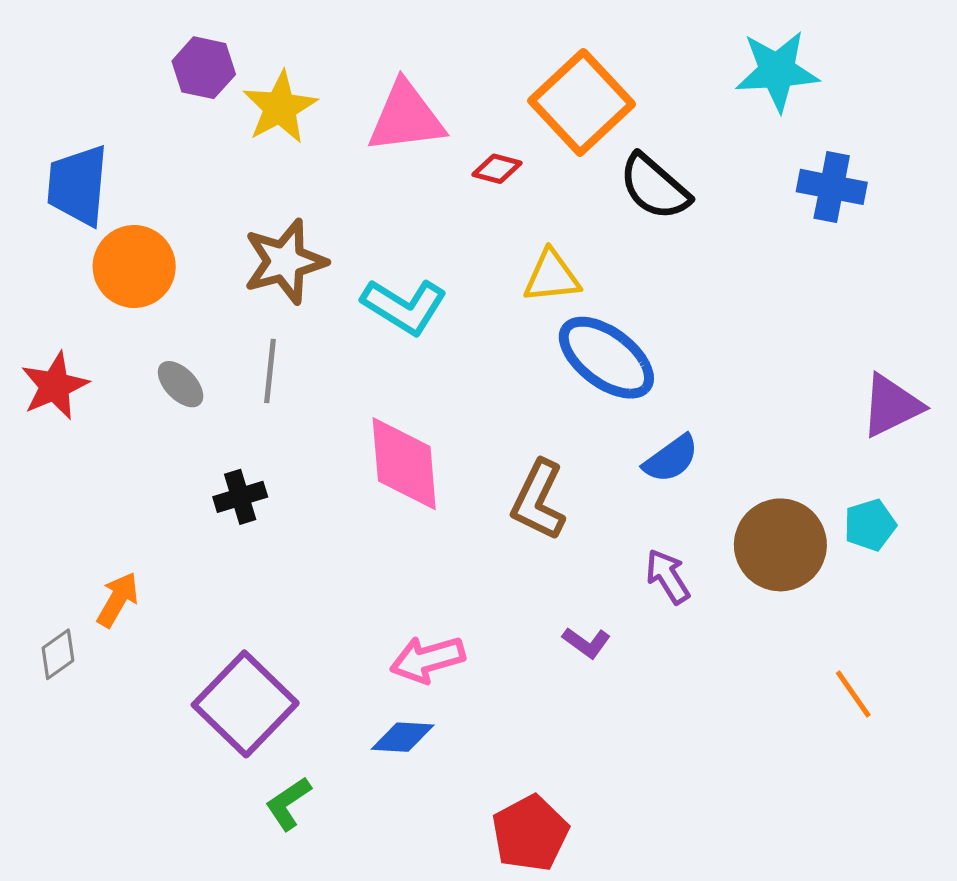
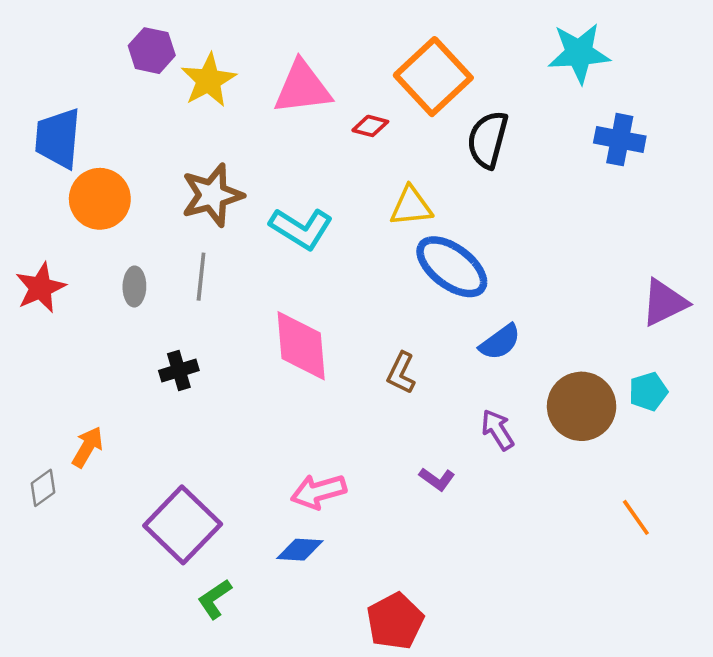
black semicircle: (654, 187) -> (488, 140), turned 64
gray ellipse: (181, 384) -> (134, 287), turned 45
brown L-shape: (538, 500) -> (401, 373), size x0.7

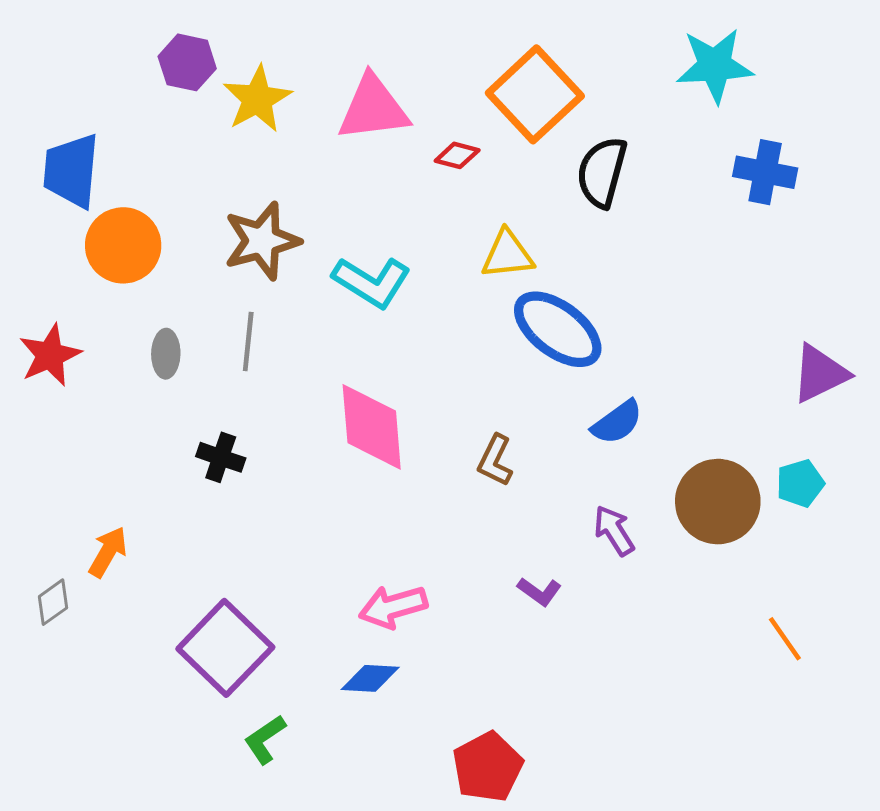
black cross: (179, 370) -> (221, 457), turned 36

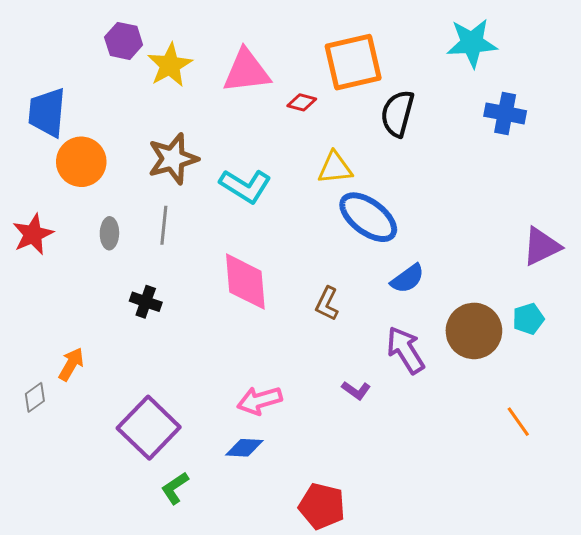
orange square: (535, 94) -> (353, 62), turned 30
purple arrow: (614, 531) -> (405, 350), size x1.4
red pentagon: (488, 767) -> (322, 506), turned -30

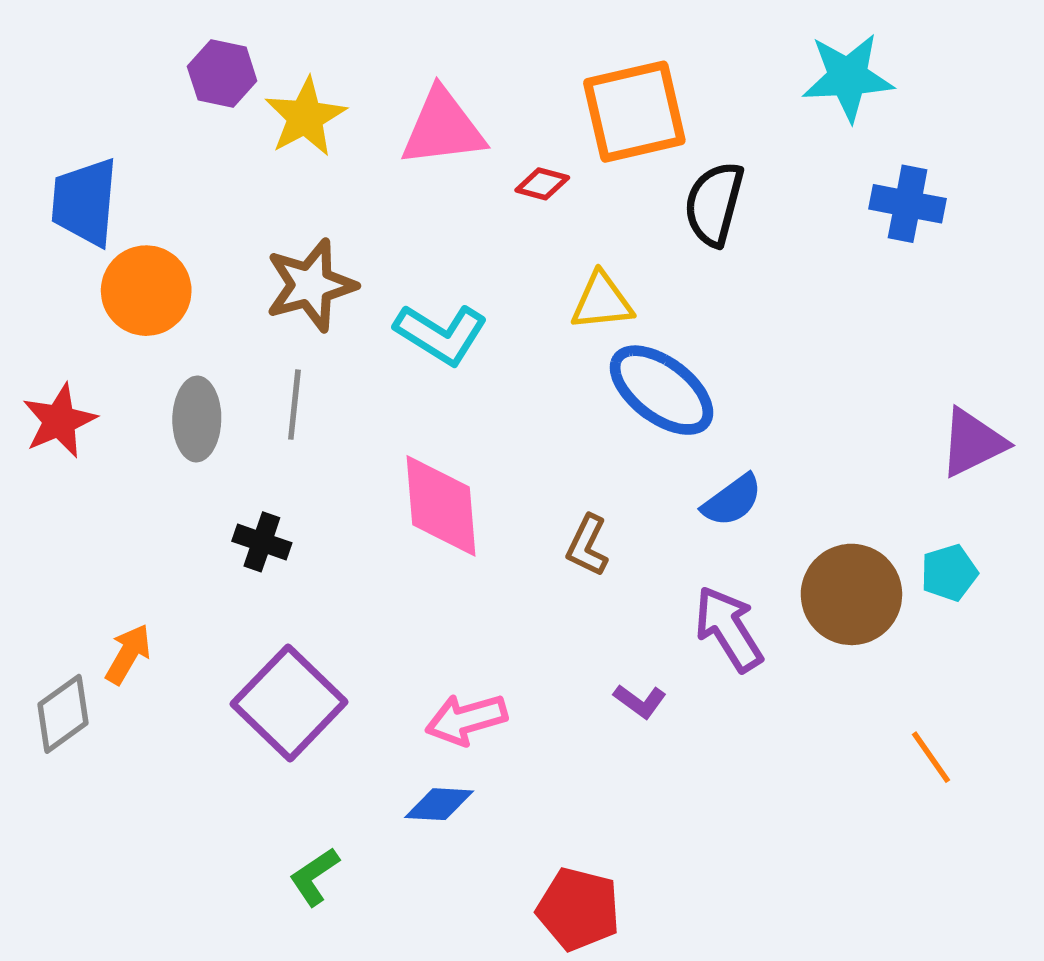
gray ellipse: (109, 233) -> (197, 419), size x1.4
gray diamond: (35, 397) -> (63, 714), size x1.4
purple square: (149, 428) -> (289, 703), moved

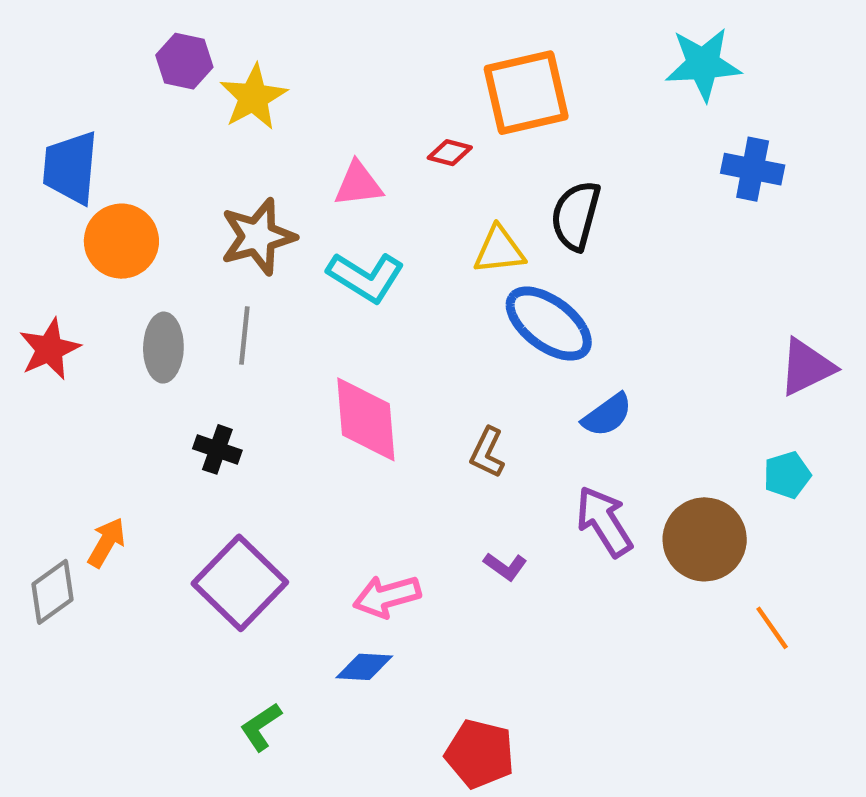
pink triangle: (443, 128) -> (358, 184), moved, size x0.7
black semicircle: (714, 204) -> (576, 216), moved
brown circle: (851, 594) -> (705, 539), moved
purple L-shape: (640, 701) -> (505, 566), moved

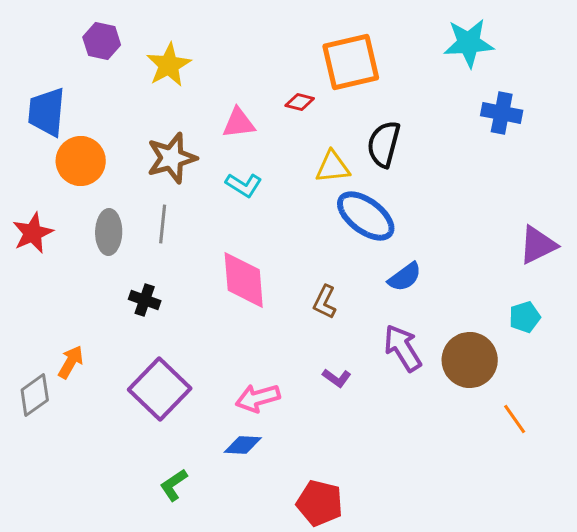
purple hexagon: (184, 61) -> (102, 41), moved
cyan L-shape: (366, 277) -> (244, 185), size x0.7

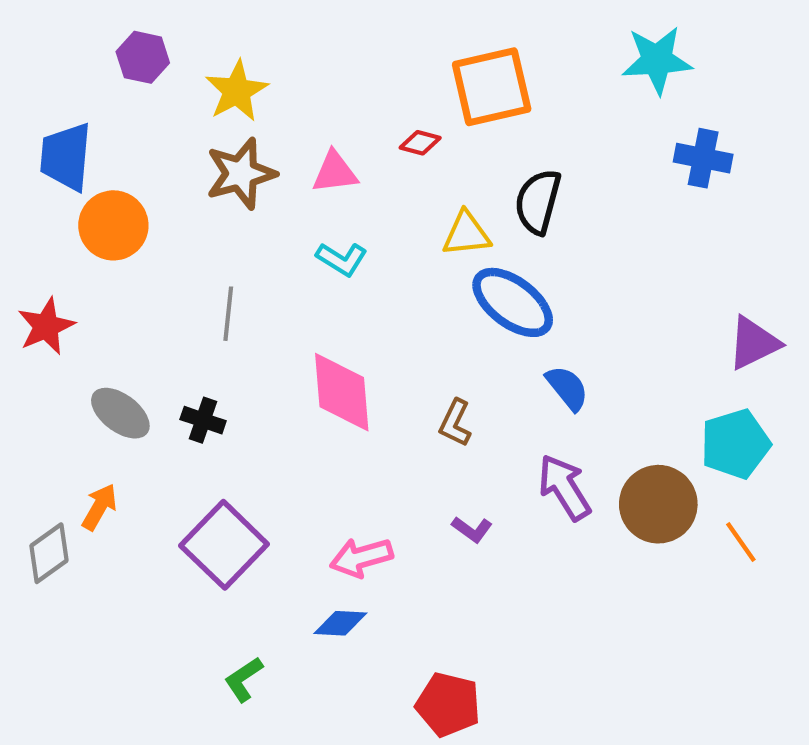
brown star: (172, 158) -> (241, 174), moved
gray ellipse: (109, 232) -> (120, 413), moved, turned -54
blue semicircle: (405, 277) -> (567, 388), turned -93
cyan pentagon: (525, 317) -> (735, 444), size x1.6
orange line: (515, 419) -> (741, 542), moved

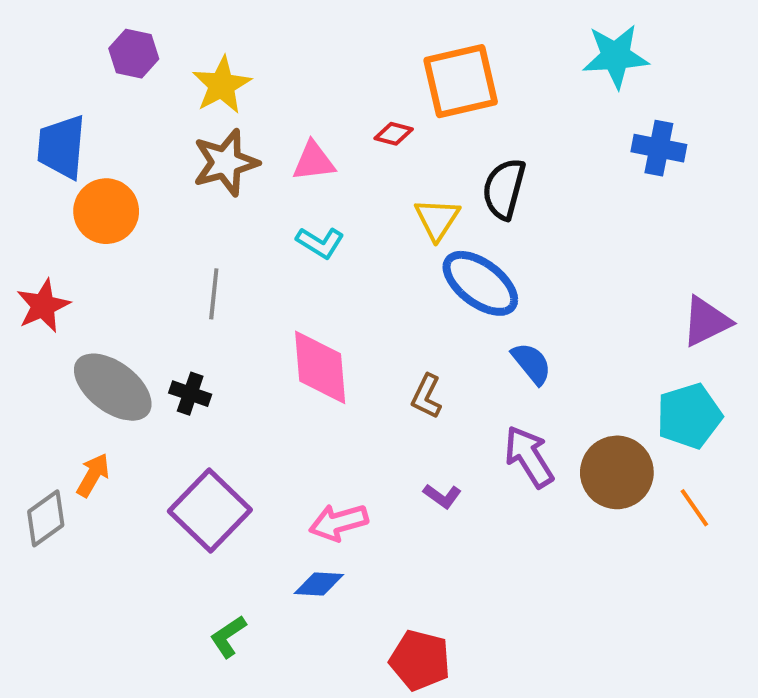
yellow triangle: (466, 234) -> (437, 219), turned -51
gray ellipse: (120, 413) -> (113, 387), size x1.4

